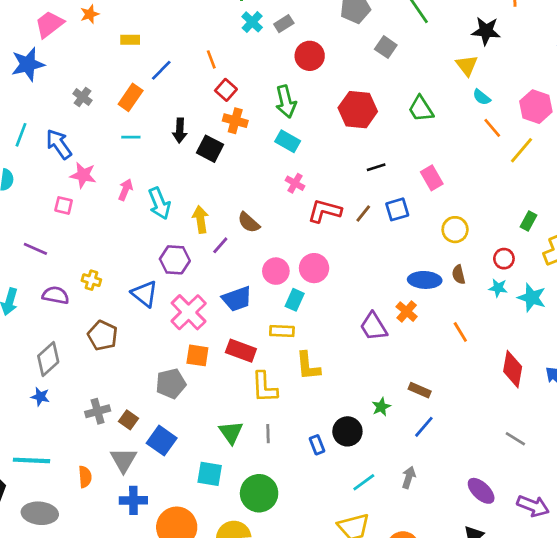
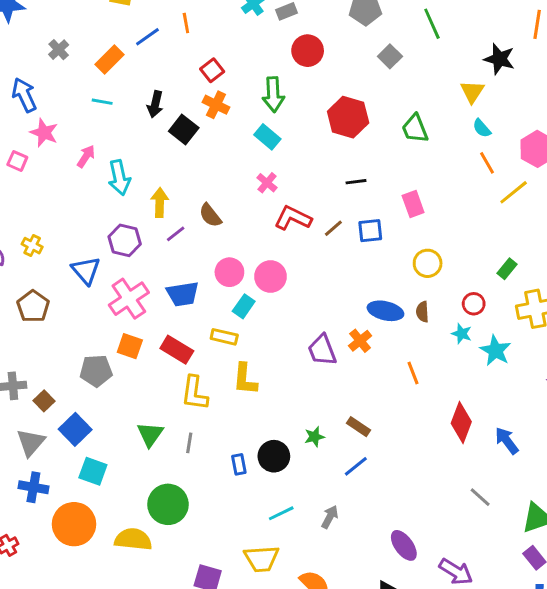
orange line: (211, 59) -> (186, 23), moved
gray line: (515, 439) -> (480, 497), moved
cyan square: (210, 474) -> (93, 471), moved

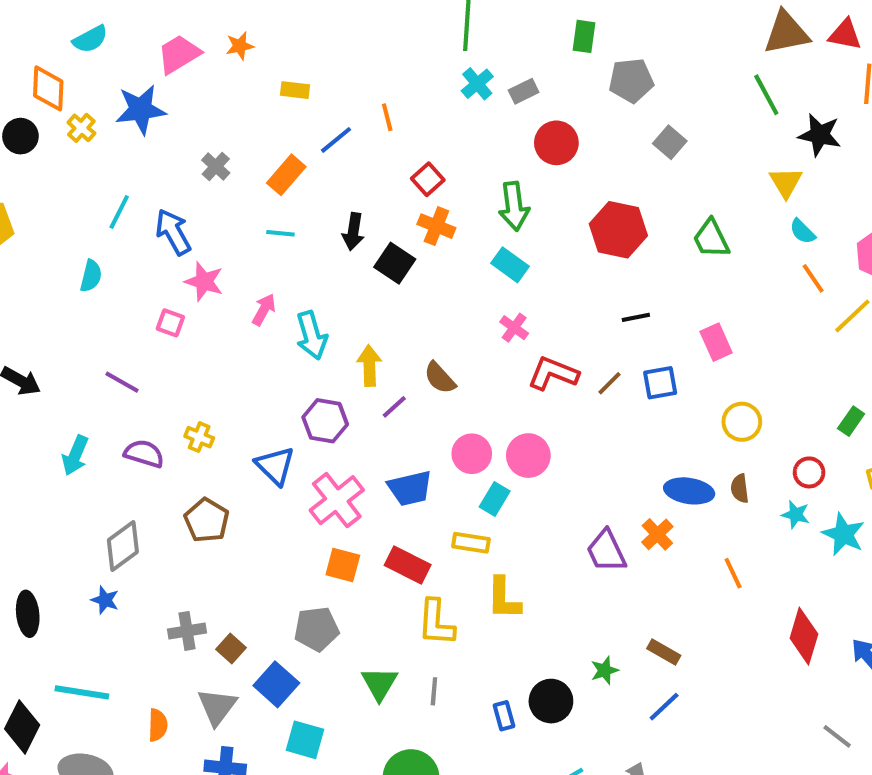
green line: (432, 24) -> (766, 95), moved
gray pentagon: (96, 371) -> (317, 629), moved

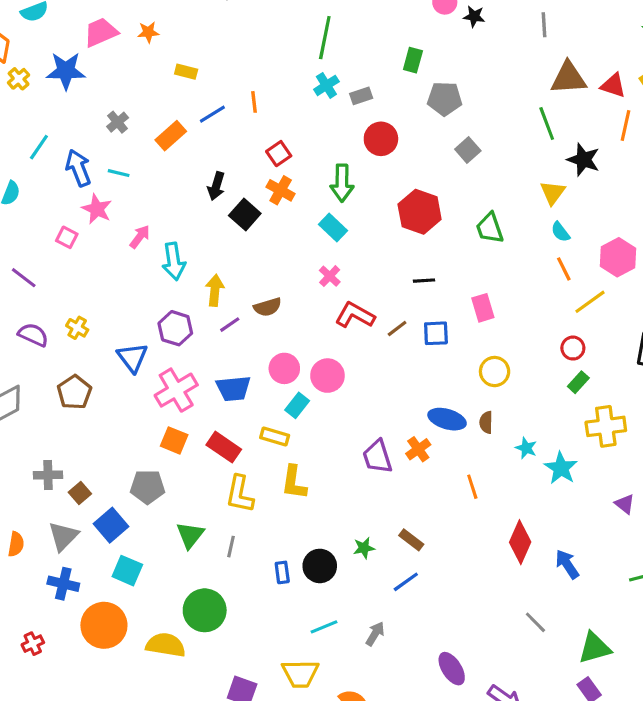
cyan line: (280, 233) -> (119, 173), moved
brown semicircle: (440, 378) -> (268, 307), turned -72
red circle: (809, 472) -> (573, 348), moved

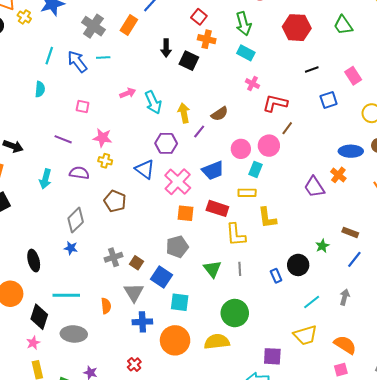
gray cross: (118, 122) -> (93, 26), size x1.6
pink star: (97, 209) -> (102, 138), moved
pink arrow: (140, 237) -> (128, 93), turned 49
brown line: (397, 328) -> (287, 128), moved

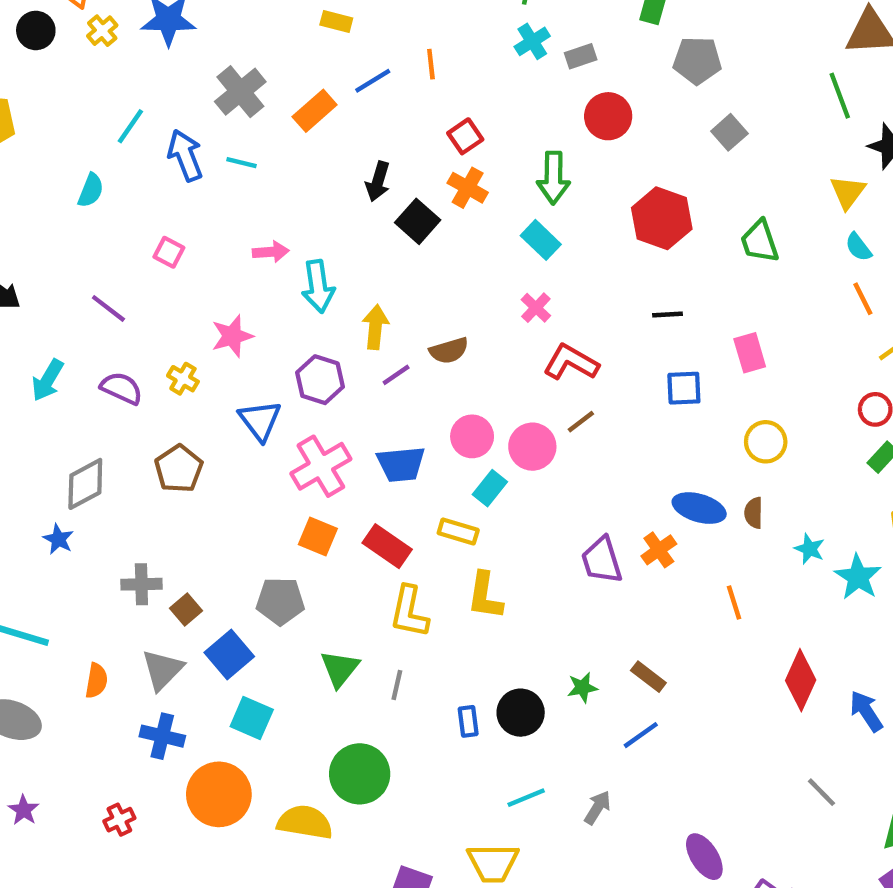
pink star: (102, 138) -> (232, 336), moved, turned 30

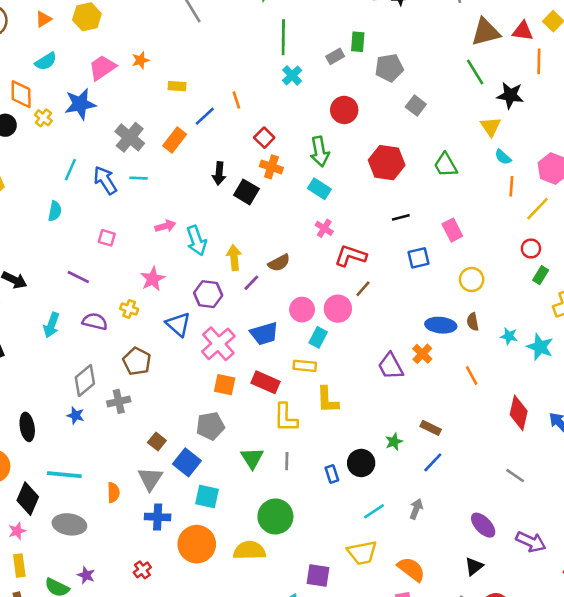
gray rectangle: (581, 56) -> (335, 56), moved
orange line: (863, 299) -> (511, 186), turned 42
gray cross: (141, 584) -> (119, 401), moved
gray line: (822, 792) -> (515, 476), moved

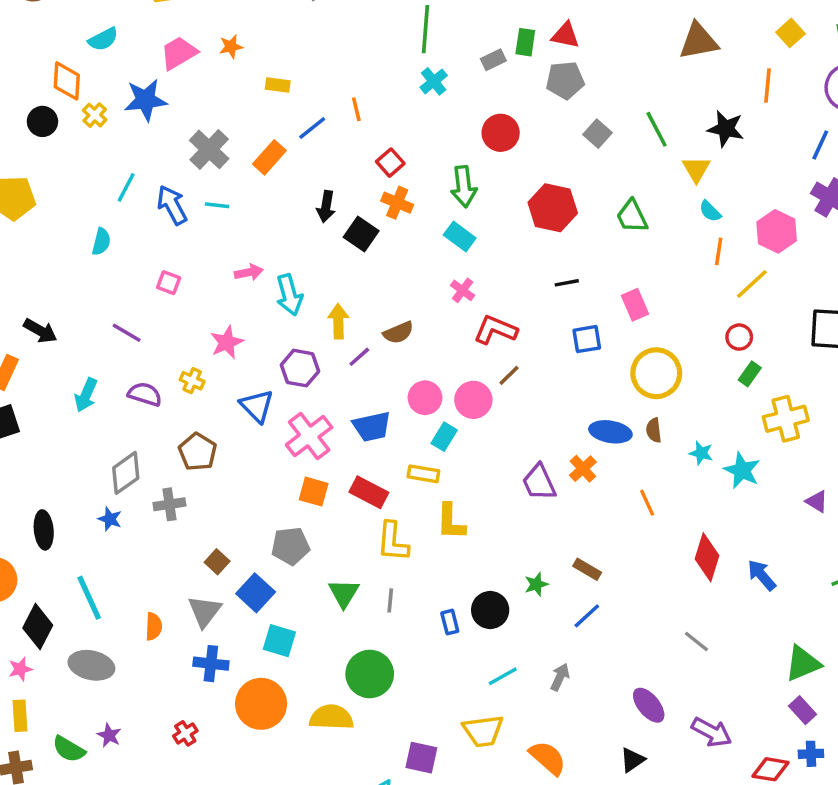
red triangle: (523, 31) -> (565, 35), moved
green line: (475, 72) -> (657, 129), moved
yellow circle: (472, 280) -> (656, 373), size x1.5
cyan line: (64, 475) -> (89, 598), turned 56

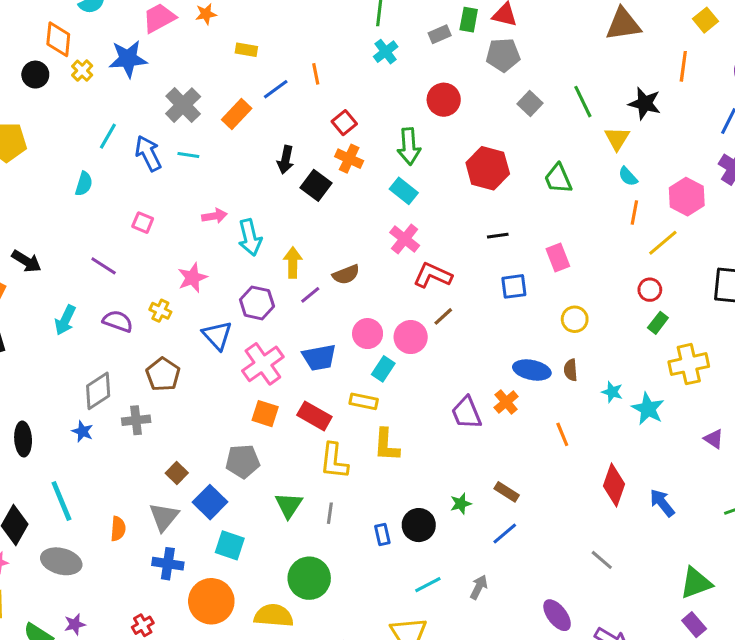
pink cross: (463, 290) -> (405, 239), size x1.4
yellow circle: (656, 373) -> (575, 319), size x0.6
purple star: (109, 735) -> (75, 624), turned 30

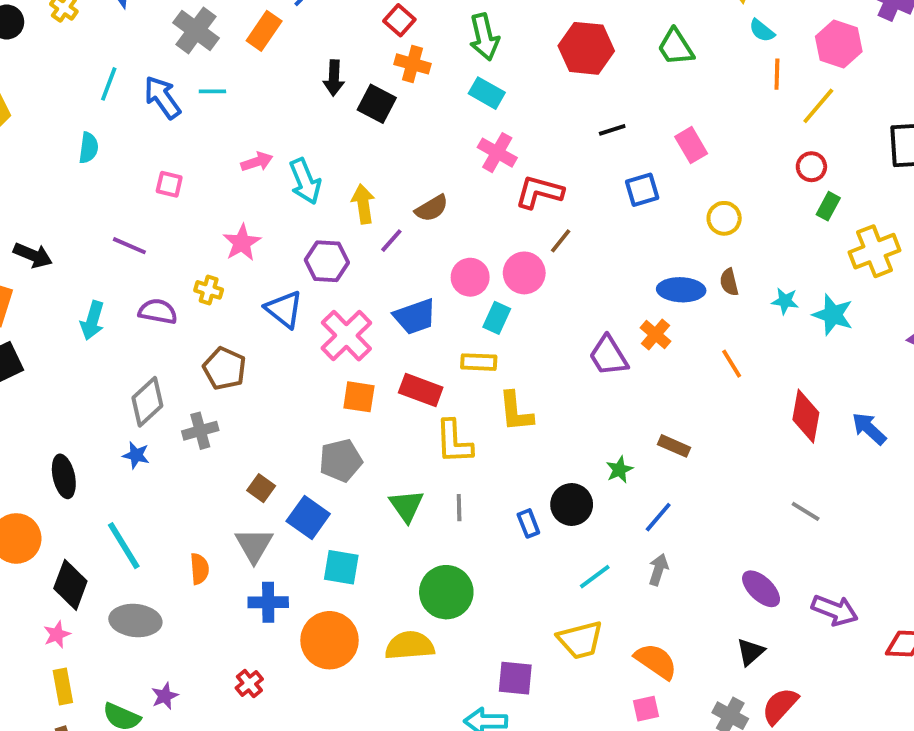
blue line: (505, 534) -> (658, 517), moved

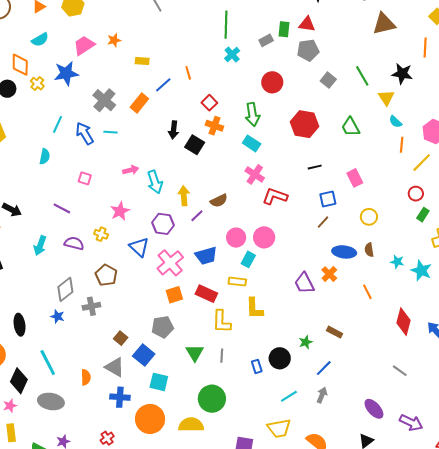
brown line: (561, 241) -> (323, 222), moved
orange square: (359, 397) -> (174, 295), turned -30
gray triangle: (254, 545) -> (115, 367), turned -35

